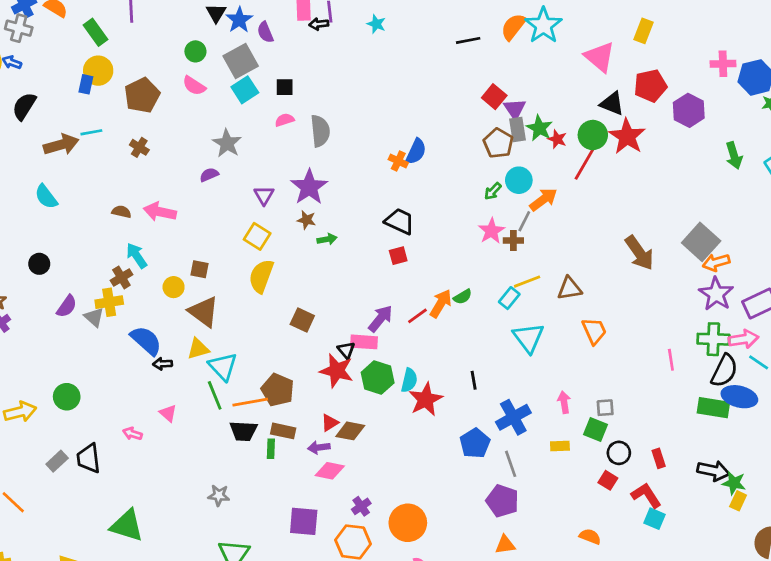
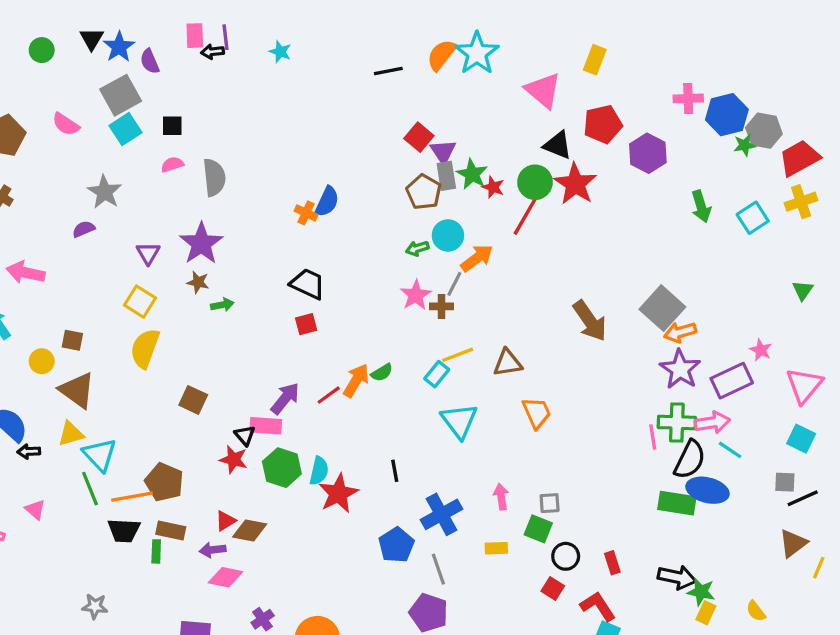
green circle: (195, 51) -> (42, 50), moved
green arrow: (493, 191) -> (417, 248), turned 30
pink line: (671, 360) -> (653, 437), moved
red star: (337, 371) -> (234, 460), size x0.7

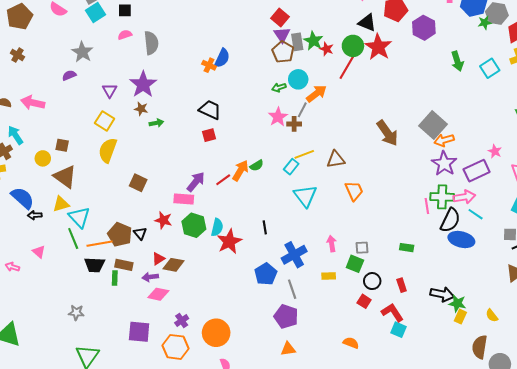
purple triangle: (443, 152) -> (282, 35), moved
black triangle: (245, 435) -> (140, 233), moved
green rectangle: (677, 503) -> (407, 248), moved, size x0.6

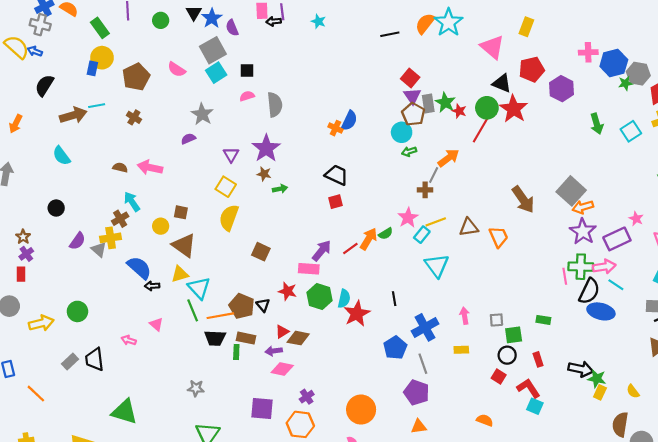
cyan circle: (298, 79) -> (402, 132), moved
pink star: (278, 117) -> (408, 218), moved
orange trapezoid: (354, 191) -> (499, 237), moved
green square: (355, 264) -> (514, 335), moved, turned -30
orange circle: (216, 333) -> (361, 410), moved

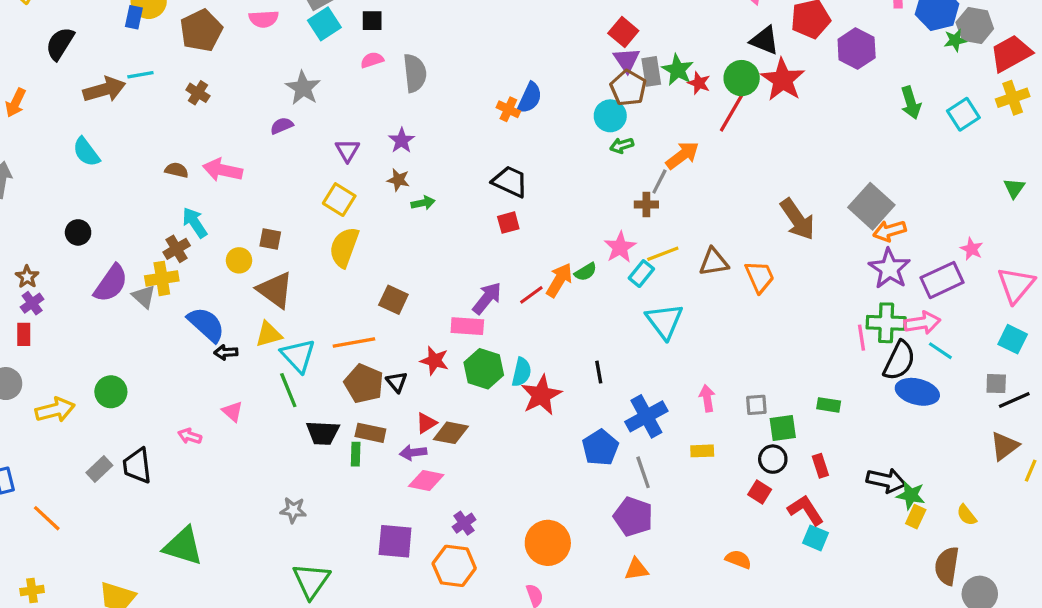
pink semicircle: (177, 69) -> (264, 19), turned -36
purple star: (266, 148) -> (402, 140), size x0.6
purple semicircle: (77, 241) -> (111, 283), size x1.4
orange line: (220, 316) -> (354, 343), moved

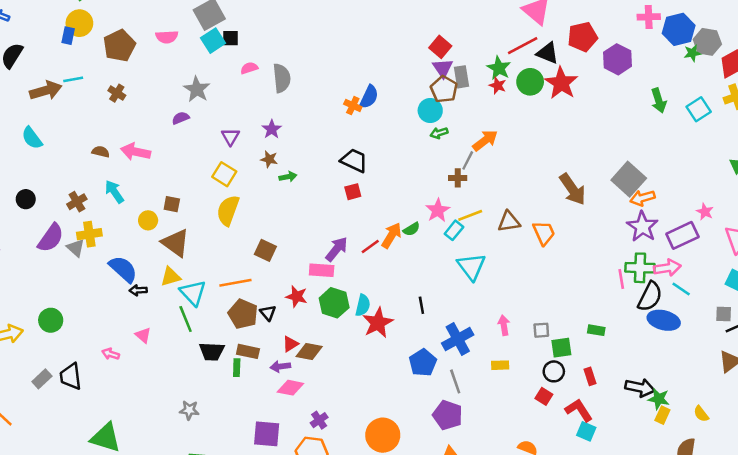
black square: (372, 21) -> (230, 38), moved
green star: (678, 70) -> (499, 68), moved
red line: (732, 113) -> (523, 46), moved, turned 32
brown cross: (177, 249) -> (77, 202), moved

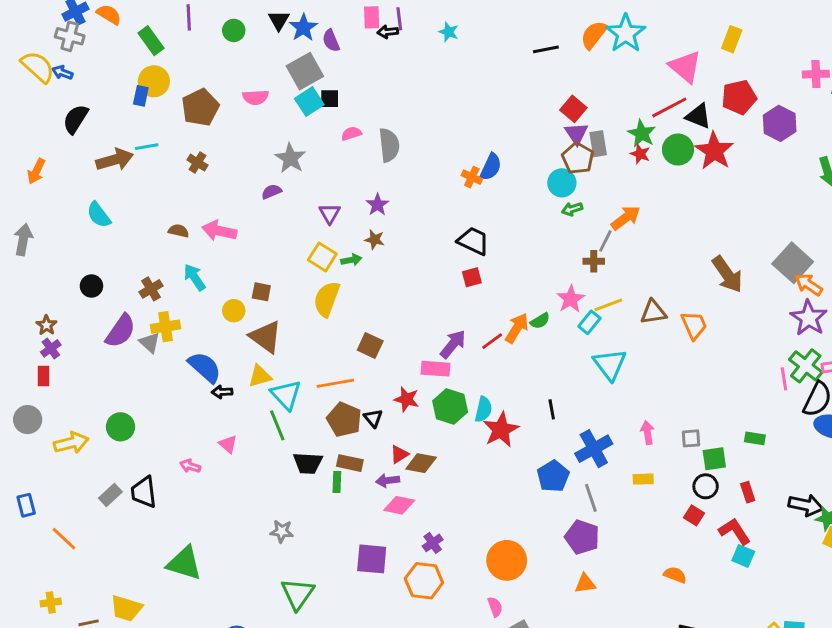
green arrow: (288, 177) -> (351, 260), moved
orange arrow: (642, 198) -> (809, 285), turned 50
green cross: (640, 268) -> (806, 366), turned 36

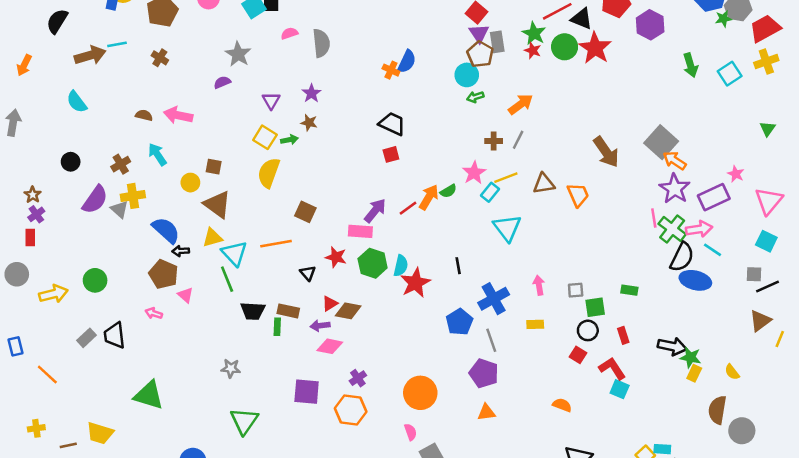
gray line: (605, 241) -> (518, 140), moved
pink line: (784, 379) -> (654, 218), moved
brown pentagon: (344, 420) -> (164, 274), moved

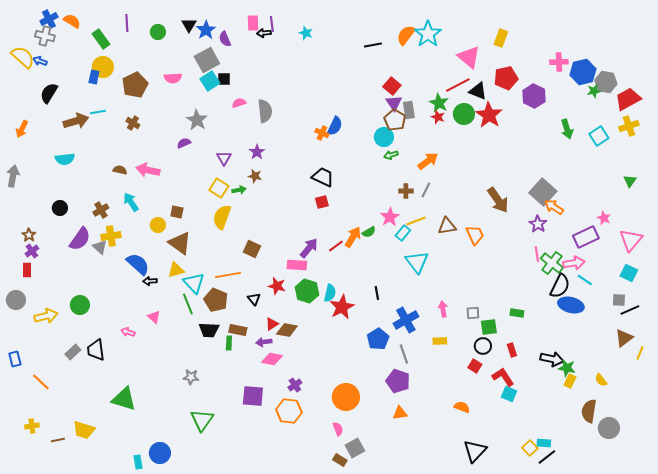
cyan semicircle: (77, 102) -> (65, 159), turned -60
purple star: (675, 189) -> (538, 224), moved, size x0.7
brown pentagon: (164, 274) -> (216, 300), moved

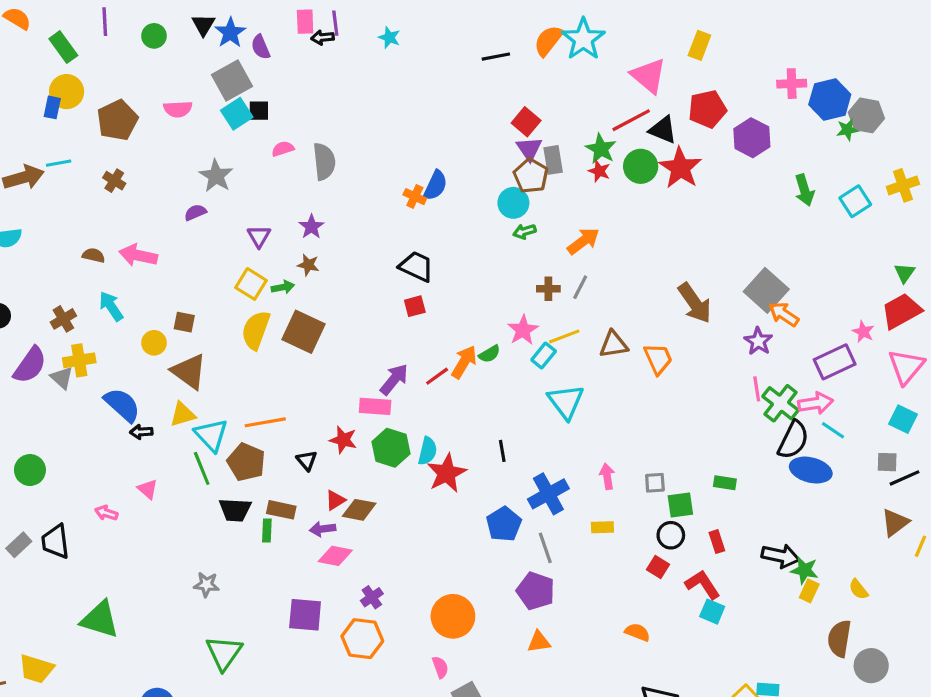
red trapezoid: (628, 99) -> (901, 311), moved
brown square: (252, 249) -> (303, 332), moved, size x1.5

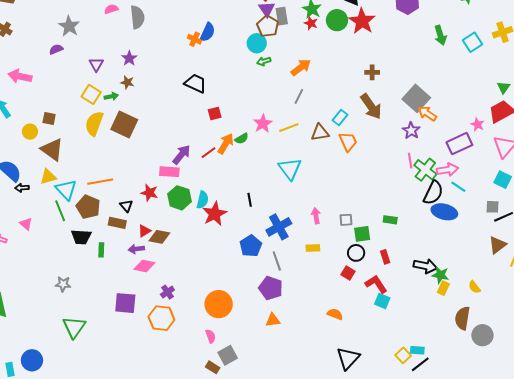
brown cross: (548, 289) -> (372, 72), moved
red square: (415, 306) -> (215, 113), moved
cyan rectangle: (544, 356) -> (340, 118), moved
brown rectangle: (281, 510) -> (117, 223), moved

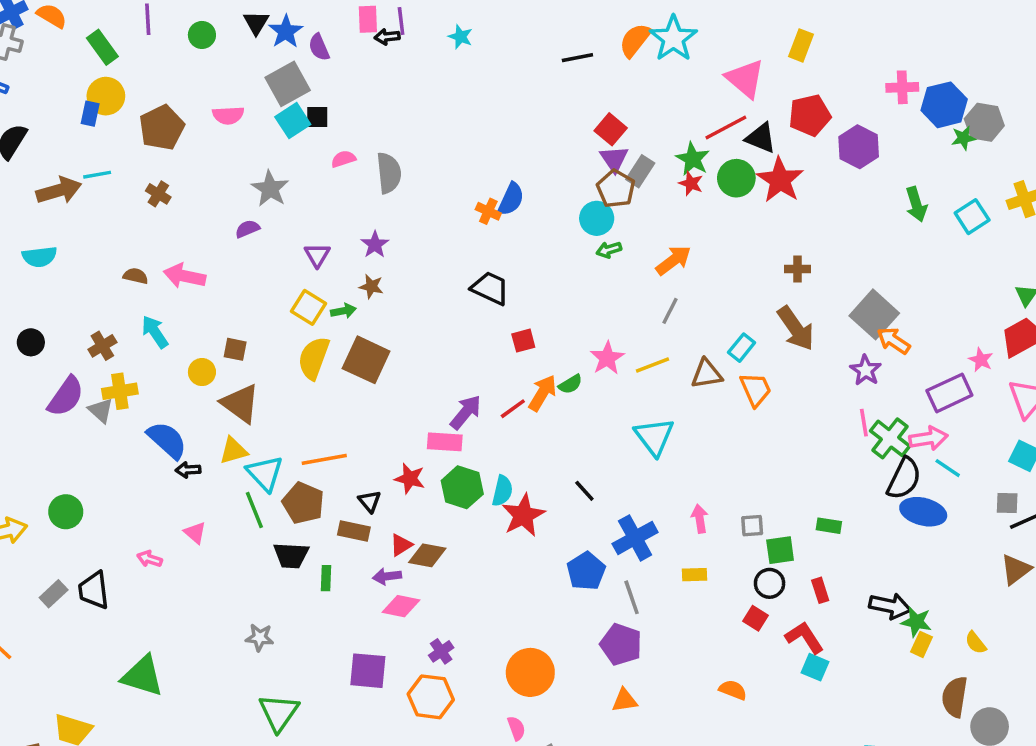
gray rectangle: (282, 16) -> (640, 171), turned 42
black line: (250, 200) -> (584, 491), turned -32

